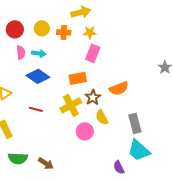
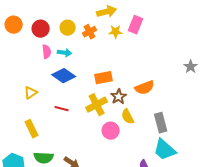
orange cross: (64, 32) -> (90, 32), turned -32
pink rectangle: (93, 53) -> (136, 25), moved

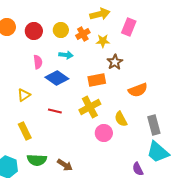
yellow star: (116, 32) -> (103, 41), moved
pink semicircle: (47, 52) -> (38, 62), moved
cyan arrow: (65, 53) -> (66, 55), moved
brown star: (119, 97) -> (115, 62), moved

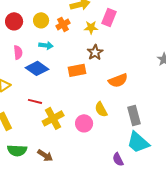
yellow star: (103, 41) -> (91, 27), moved
yellow cross: (90, 107) -> (53, 118), moved

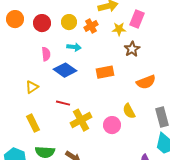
brown star: (95, 52) -> (132, 49), moved

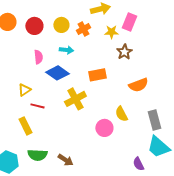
red line: (63, 103) -> (37, 106), moved
yellow cross: (81, 120) -> (75, 99), moved

